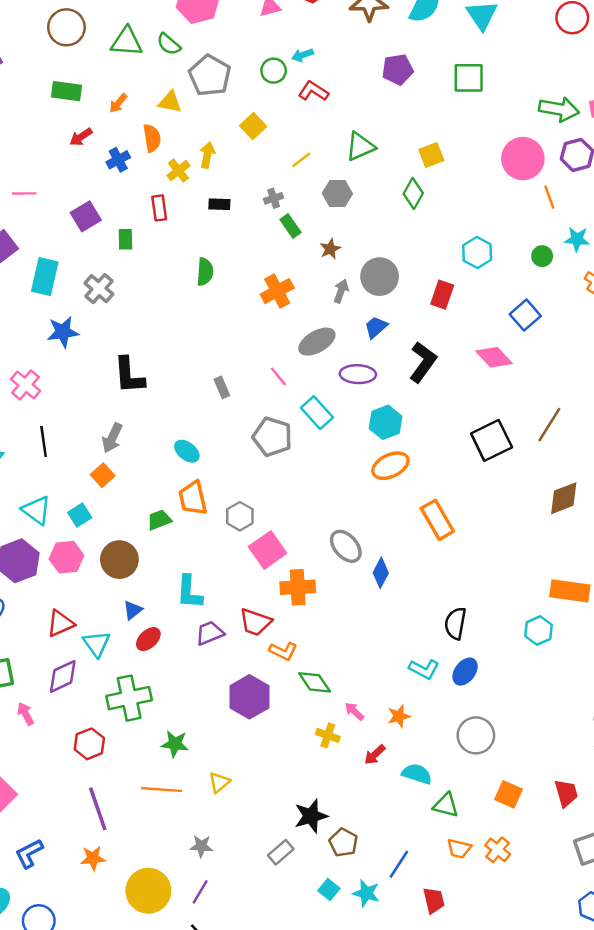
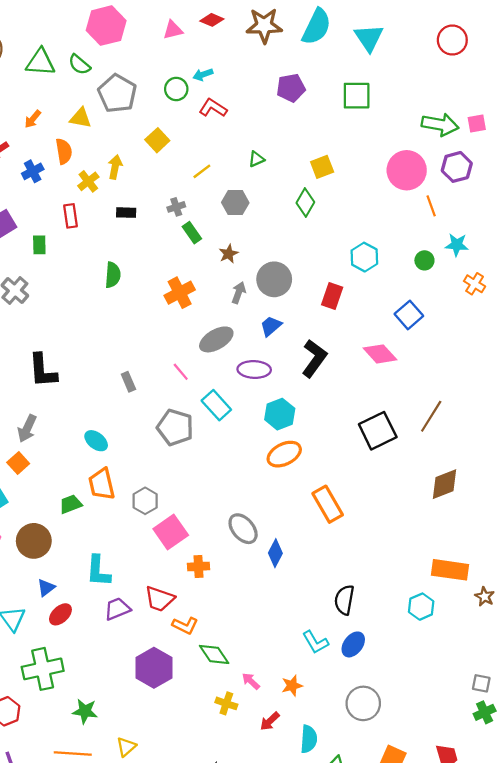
green triangle: (360, 147) -> (256, 159), size x0.6
orange cross: (298, 587) -> (199, 567), size x0.7
cyan L-shape: (424, 669) -> (315, 642), turned 32
cyan semicircle: (417, 774) -> (309, 739), turned 76

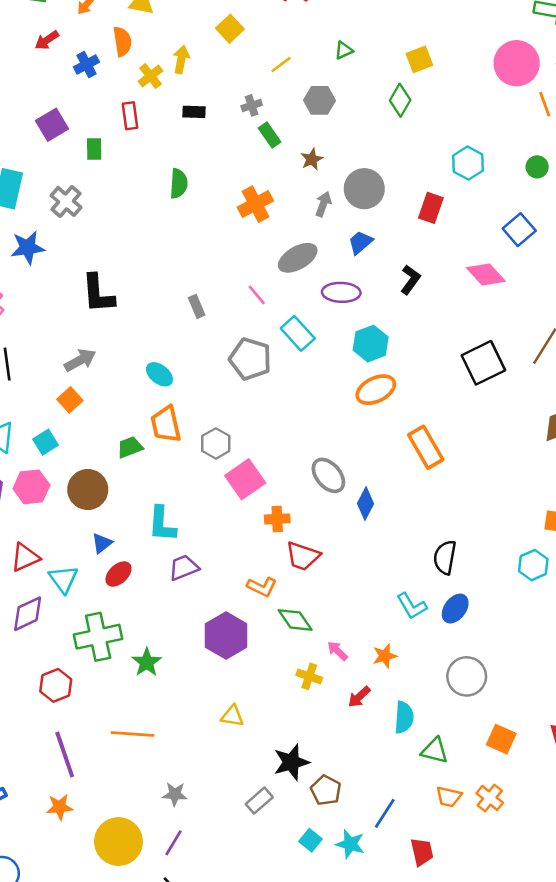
black L-shape: (314, 358) -> (410, 280), size x0.7
gray arrow: (27, 428) -> (80, 360), turned -144
red trapezoid: (160, 599) -> (303, 556), moved
green star: (85, 711) -> (147, 662), moved, turned 30
yellow triangle: (126, 747) -> (232, 716), moved, turned 50

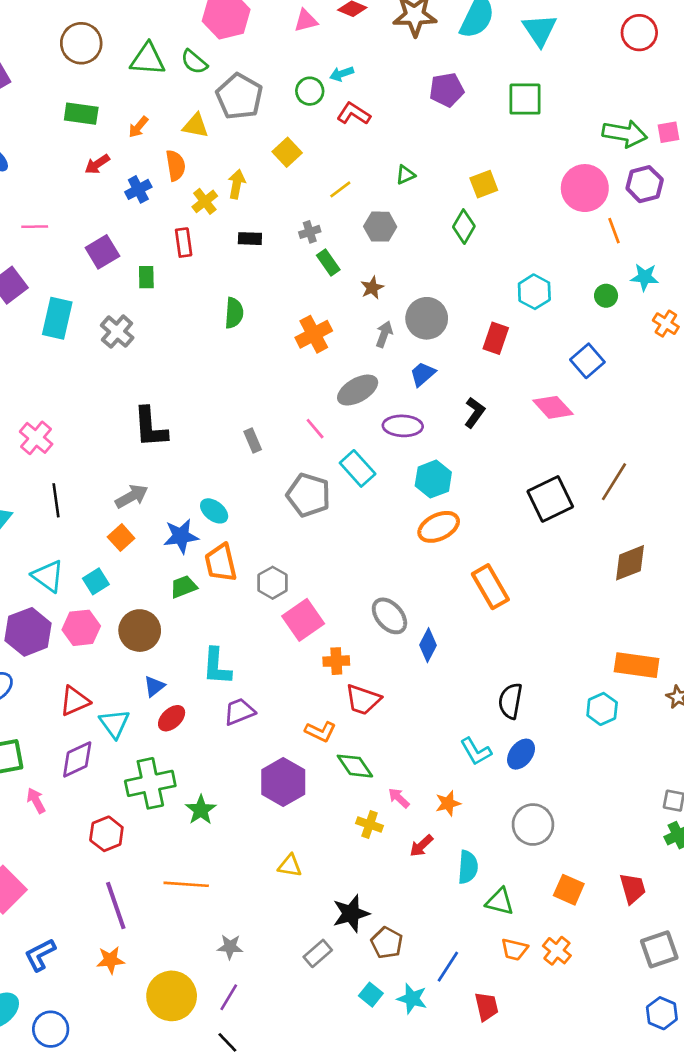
blue star: (28, 248) -> (181, 536), moved

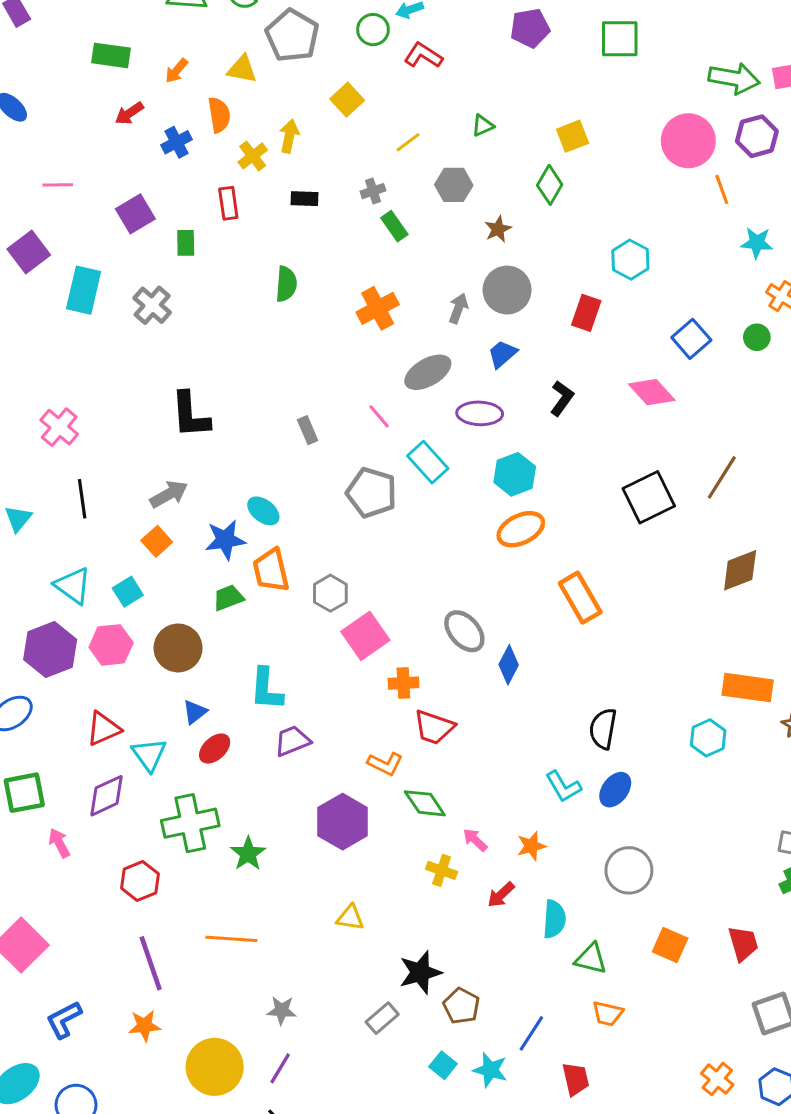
brown star: (372, 288) -> (498, 229), moved
green circle: (606, 296) -> (757, 337), moved
orange cross: (557, 951) -> (717, 1079), moved

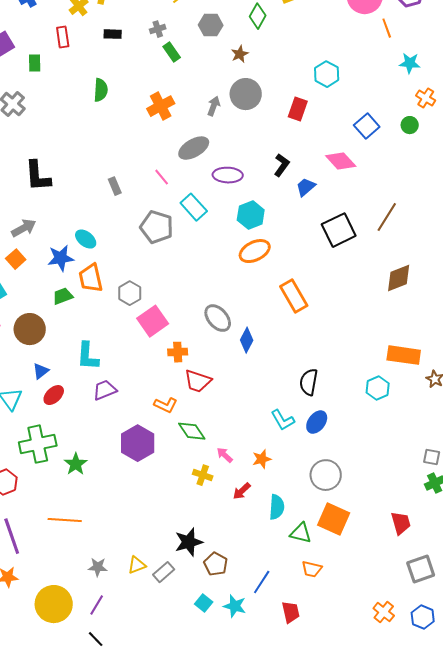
green diamond: (550, 185) -> (258, 16), moved
blue trapezoid: (502, 354) -> (306, 187), moved
yellow triangle: (350, 918) -> (137, 565), moved, turned -30
orange square: (670, 945) -> (334, 519), moved, size x1.4

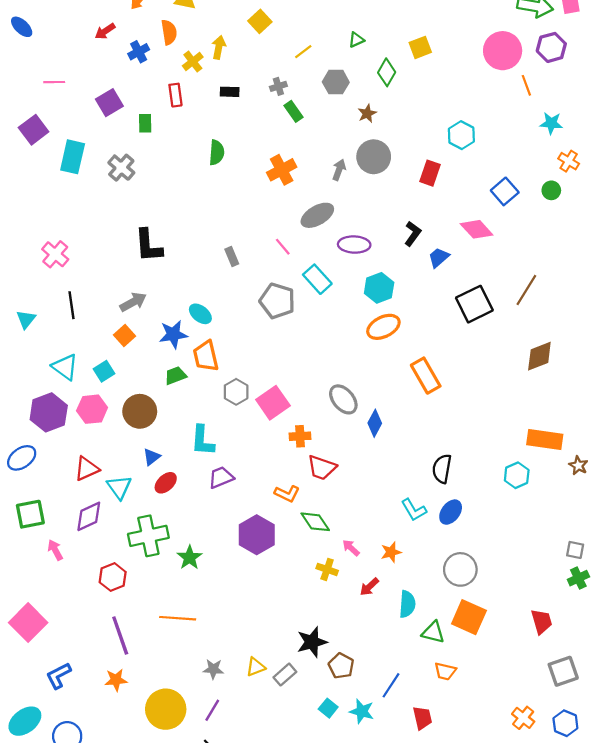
gray hexagon: (130, 293) -> (236, 392), moved

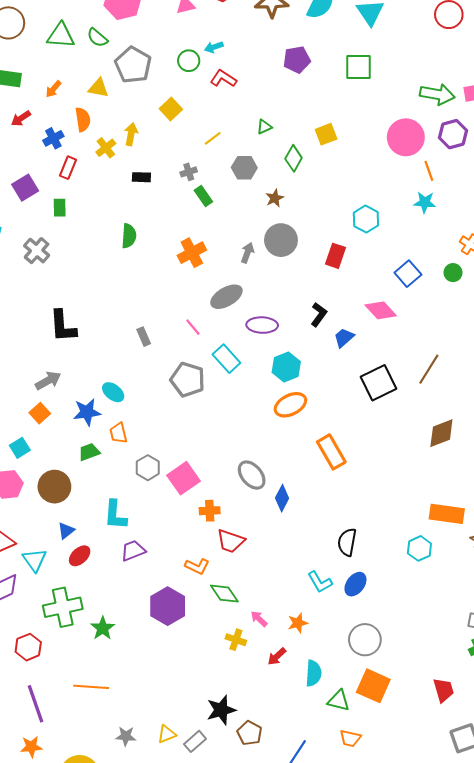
red rectangle: (175, 95) -> (68, 168), moved, turned 30
cyan star: (551, 123) -> (425, 202), moved
orange trapezoid: (206, 356) -> (118, 433), size x0.7

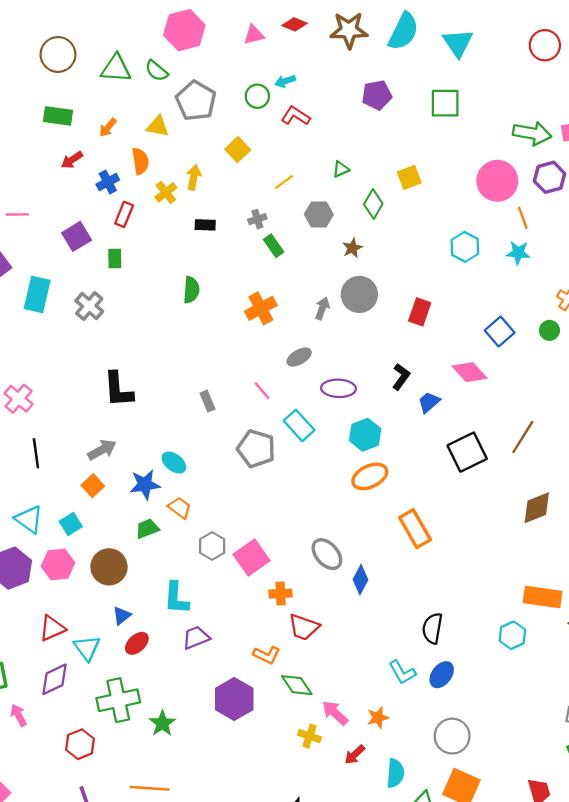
cyan hexagon: (366, 219) -> (465, 247), moved
gray ellipse: (226, 297) -> (299, 357), size x0.7
orange trapezoid: (118, 433) -> (180, 508), turned 140
pink arrow: (259, 619) -> (335, 713), size x1.4

